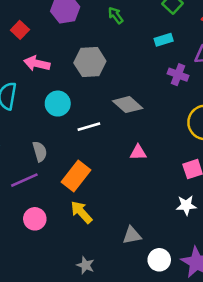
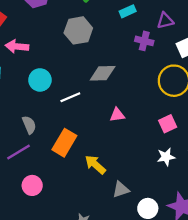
gray hexagon: (90, 62) -> (78, 30), moved
gray diamond: (128, 105) -> (103, 73), turned -36
yellow arrow: (81, 212) -> (95, 165), moved

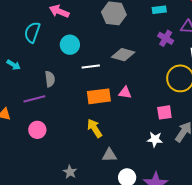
orange rectangle: (64, 143) -> (99, 96), moved, turned 35

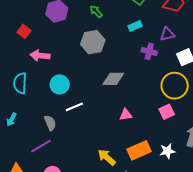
cyan arrow: (14, 65) -> (11, 119), turned 104
white line: (91, 66) -> (74, 107), moved
orange rectangle: (99, 96) -> (139, 150), moved
pink square: (164, 112) -> (167, 112), moved

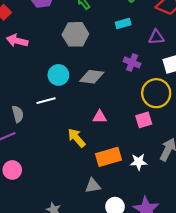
purple cross: (149, 51) -> (132, 62), moved
cyan circle: (60, 84) -> (58, 75), moved
yellow arrow: (107, 157) -> (77, 138), moved

